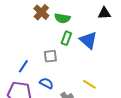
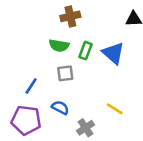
brown cross: (41, 12) -> (70, 16), moved, turned 35
green semicircle: (62, 18) -> (59, 46), moved

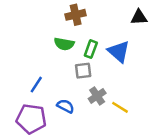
gray square: (65, 73) -> (83, 71), moved
gray cross: (86, 128) -> (97, 96), moved

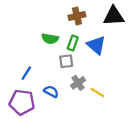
brown cross: (76, 15) -> (77, 16), moved
black triangle: (139, 17) -> (114, 16), size x1.5

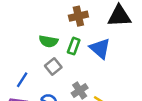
gray square: (66, 61) -> (53, 67), moved, turned -32

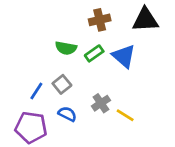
green rectangle: (74, 46) -> (94, 53), turned 35
gray square: (53, 67) -> (62, 84), moved

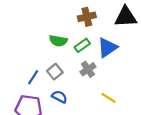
blue triangle: (124, 56) -> (107, 48), turned 45
gray cross: (101, 103) -> (88, 69), moved

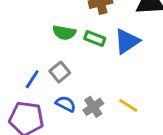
green rectangle: (82, 45) -> (95, 38), turned 56
gray cross: (88, 69) -> (93, 107), moved

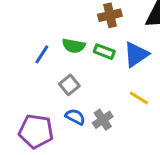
blue line: (32, 79) -> (42, 54), moved
yellow line: (128, 105) -> (139, 98), moved

